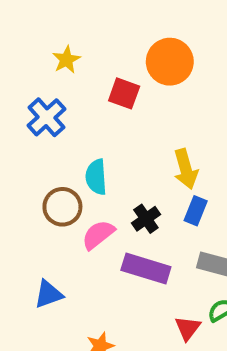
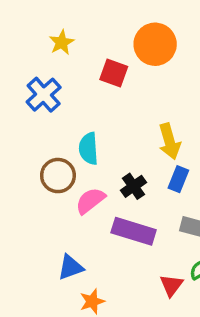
blue triangle: (48, 294) -> (71, 267), moved

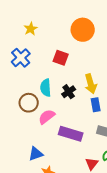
red square: (114, 73) -> (61, 58), moved
blue rectangle: (178, 179) -> (96, 105), turned -32
black cross: (134, 186) -> (69, 92), moved

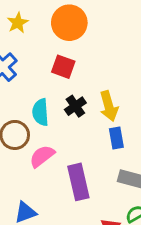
orange circle: (83, 30) -> (69, 23), moved
black cross: (69, 92) -> (75, 106), moved
purple rectangle: (71, 134) -> (78, 182), turned 60

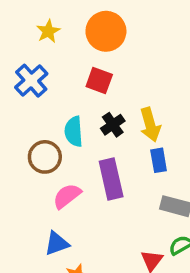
pink semicircle: (42, 156) -> (67, 196), moved
purple rectangle: (78, 182) -> (111, 179), moved

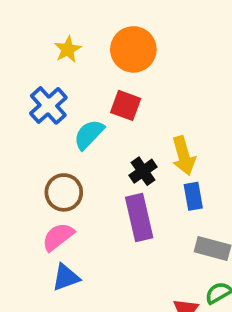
black cross: (113, 125) -> (143, 171), moved
cyan semicircle: (74, 131) -> (89, 134), moved, turned 48
pink semicircle: (67, 196) -> (58, 237), moved
blue triangle: (57, 244) -> (66, 277), moved

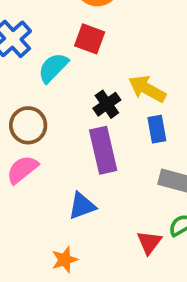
yellow arrow: (184, 156) -> (147, 89), turned 135
blue triangle: (66, 277) -> (82, 206), moved

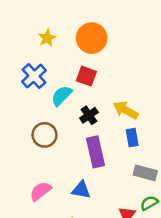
black cross: (107, 104) -> (89, 115), moved
pink semicircle: (22, 169) -> (41, 191), moved
blue triangle: (82, 206) -> (81, 190), turned 30

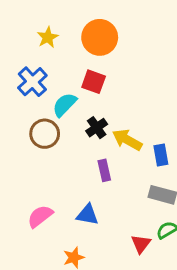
yellow arrow: (126, 110) -> (127, 140), moved
brown circle: (44, 135) -> (45, 134), moved
blue rectangle: (132, 138) -> (161, 155), moved
purple rectangle: (96, 152) -> (104, 170), size x0.6

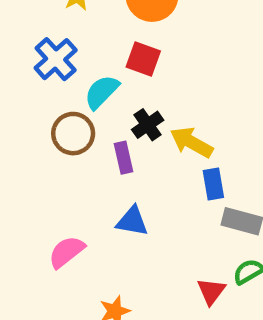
blue rectangle: (161, 155) -> (213, 184), moved
purple rectangle: (104, 170) -> (124, 158), moved
blue triangle: (87, 215) -> (132, 221), moved

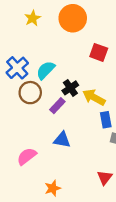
blue cross: (56, 59) -> (17, 68), moved
red square: (143, 59) -> (99, 52), moved
purple rectangle: (124, 158) -> (57, 106), turned 56

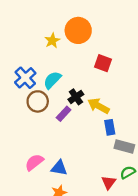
yellow star: (33, 18) -> (52, 41), moved
blue triangle: (62, 140) -> (59, 168), moved

